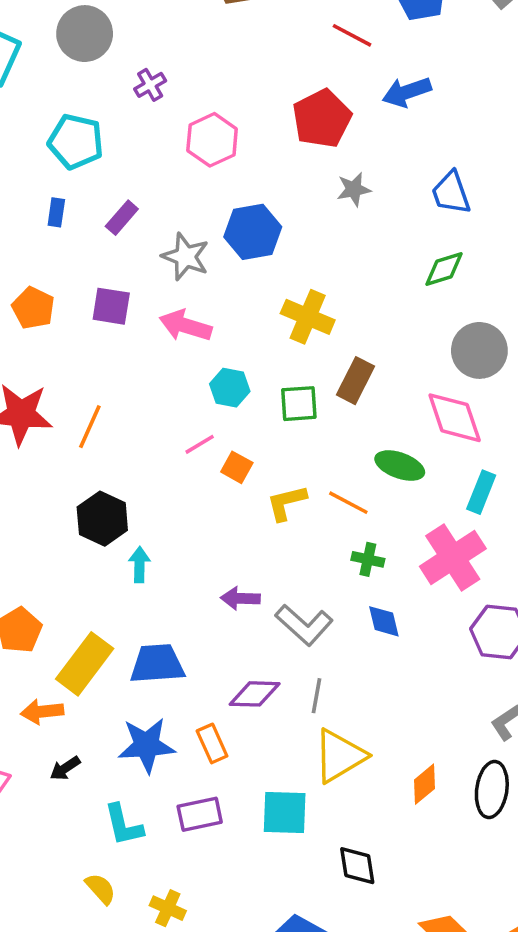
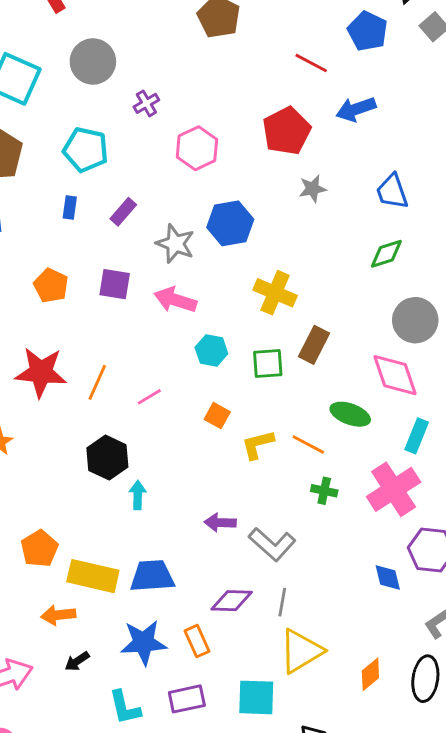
pink line: (200, 444) -> (149, 397), moved
blue diamond: (384, 621) -> (388, 577), moved
yellow rectangle: (85, 664) -> (93, 576), turned 66

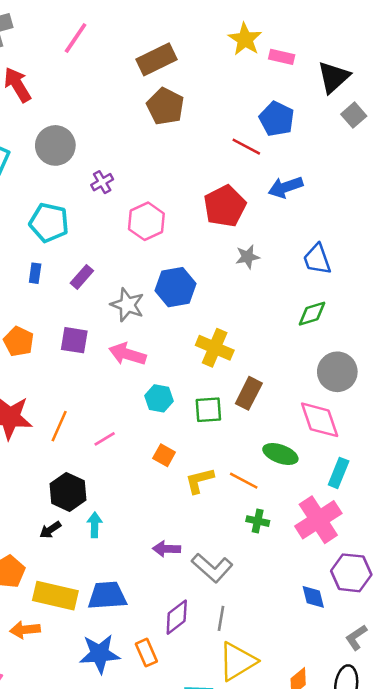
blue pentagon: (368, 31) -> (277, 119), moved
purple diamond: (232, 601) -> (177, 617), turned -39
black arrow: (77, 661) -> (50, 530), moved

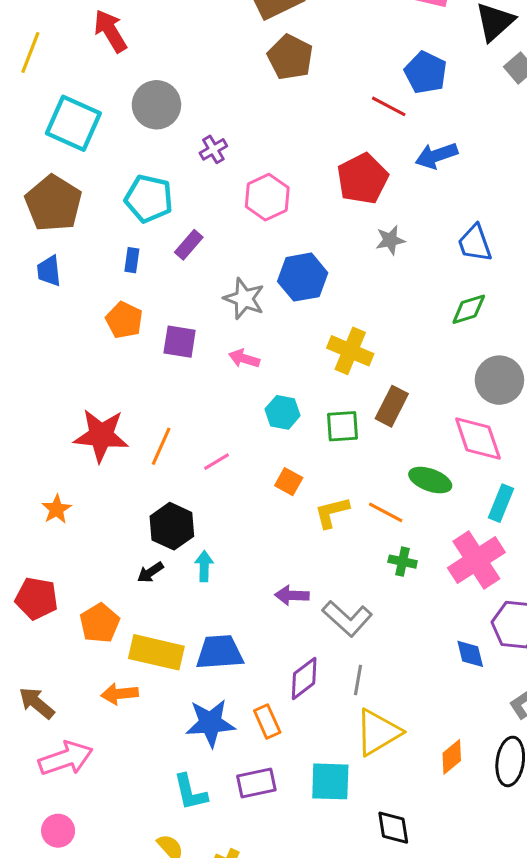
purple rectangle: (82, 277) -> (189, 245), moved
orange pentagon: (19, 341) -> (124, 320), moved
pink arrow: (127, 354) -> (244, 359), size x0.7

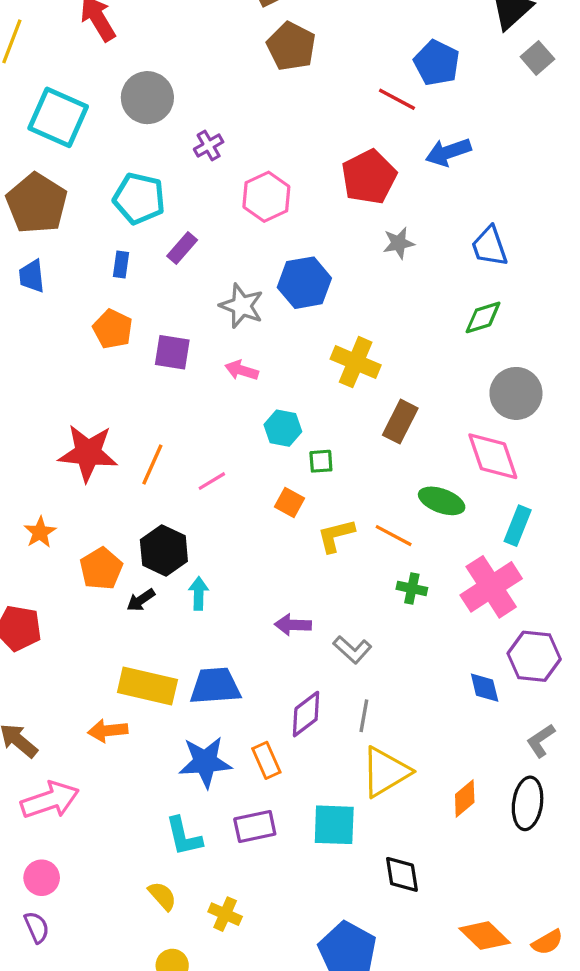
green square: (343, 426) -> (321, 461), moved, size x0.7
gray L-shape: (347, 618) -> (352, 650), size x0.7
orange pentagon: (100, 623) -> (101, 569), moved

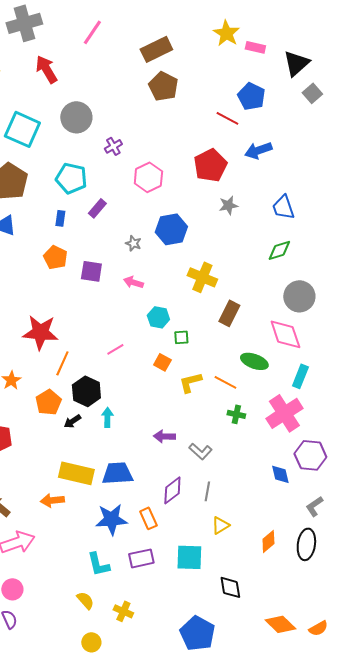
gray star: (242, 306) -> (133, 243), size x0.6
orange line: (152, 465) -> (62, 363), moved
yellow triangle: (385, 772) -> (220, 525), size x0.6

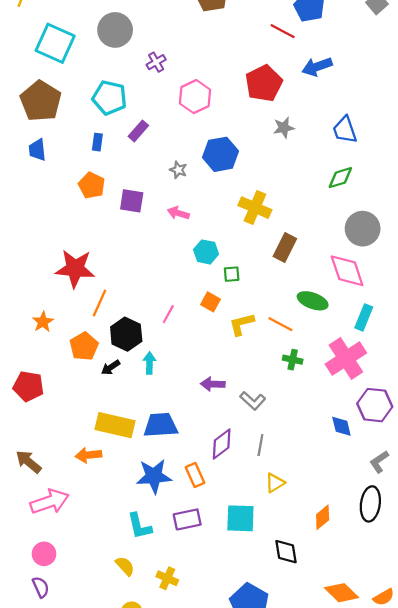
pink line: (115, 349) -> (168, 314), moved, turned -30
orange diamond: (268, 541) -> (323, 517), moved

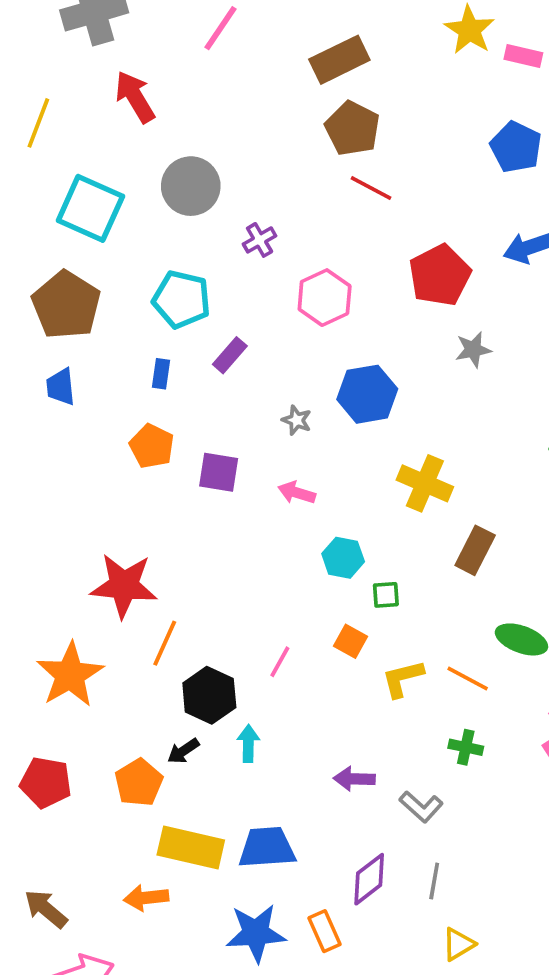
red line: (283, 31) -> (371, 188), moved
orange star: (43, 322) -> (70, 675), size x1.8
orange pentagon: (84, 346) -> (139, 783), moved
green cross: (293, 360) -> (466, 747), moved

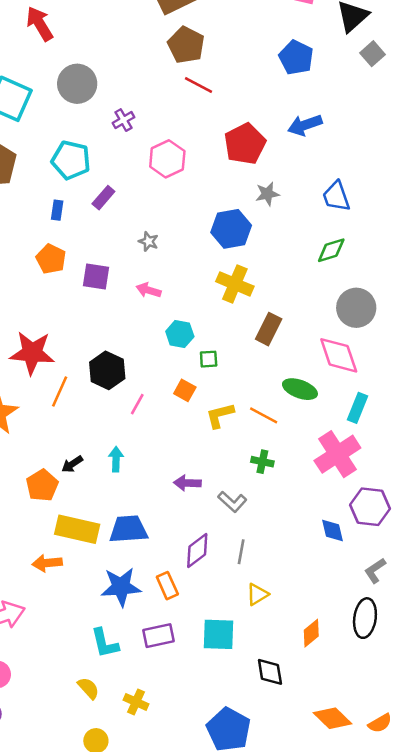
blue hexagon: (367, 394) -> (231, 229), moved
black hexagon: (209, 695) -> (107, 370), moved

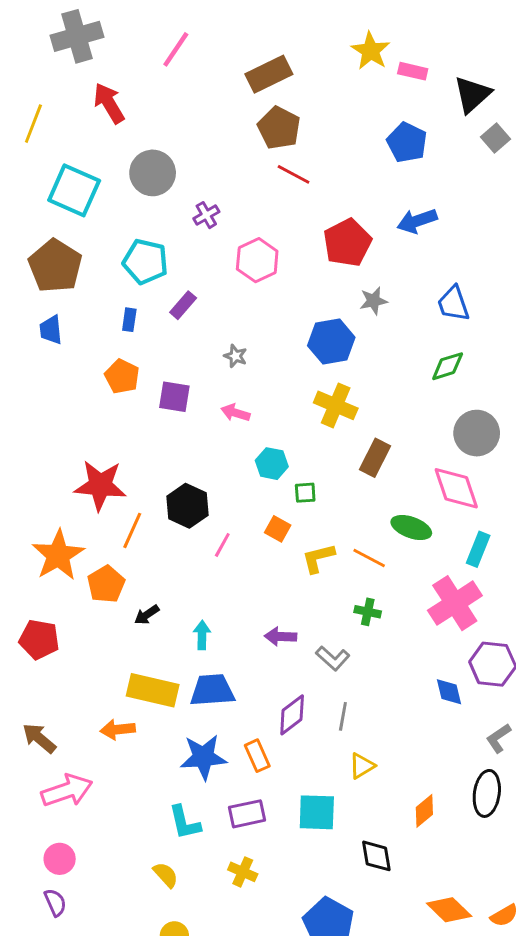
cyan arrow: (116, 459) -> (202, 635), moved
orange pentagon: (42, 485) -> (106, 584), moved
yellow cross: (136, 702) -> (243, 872), moved

